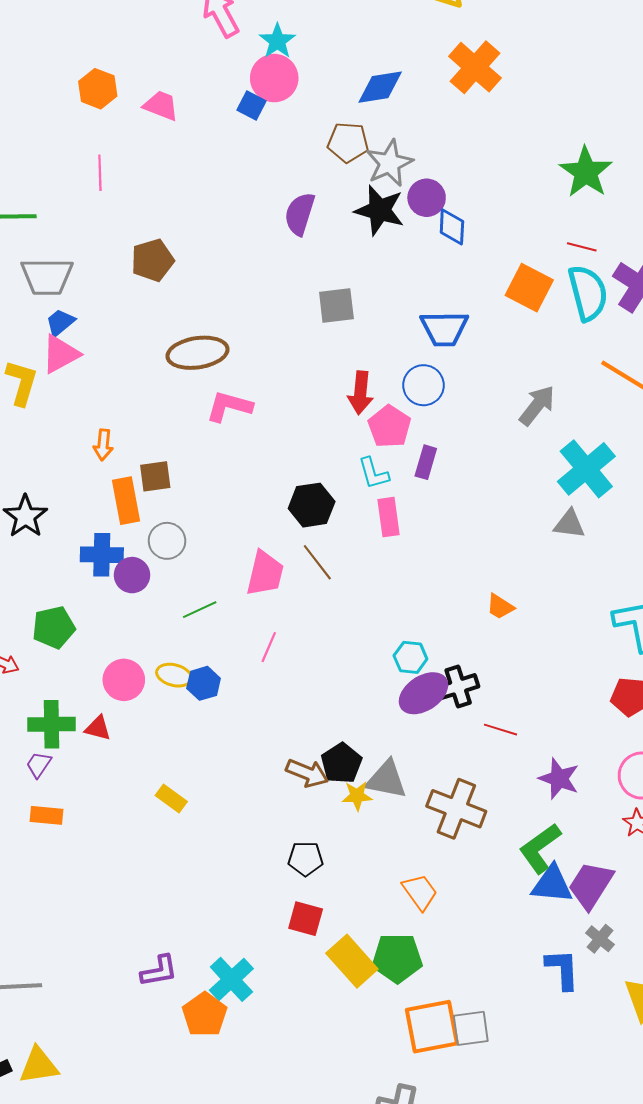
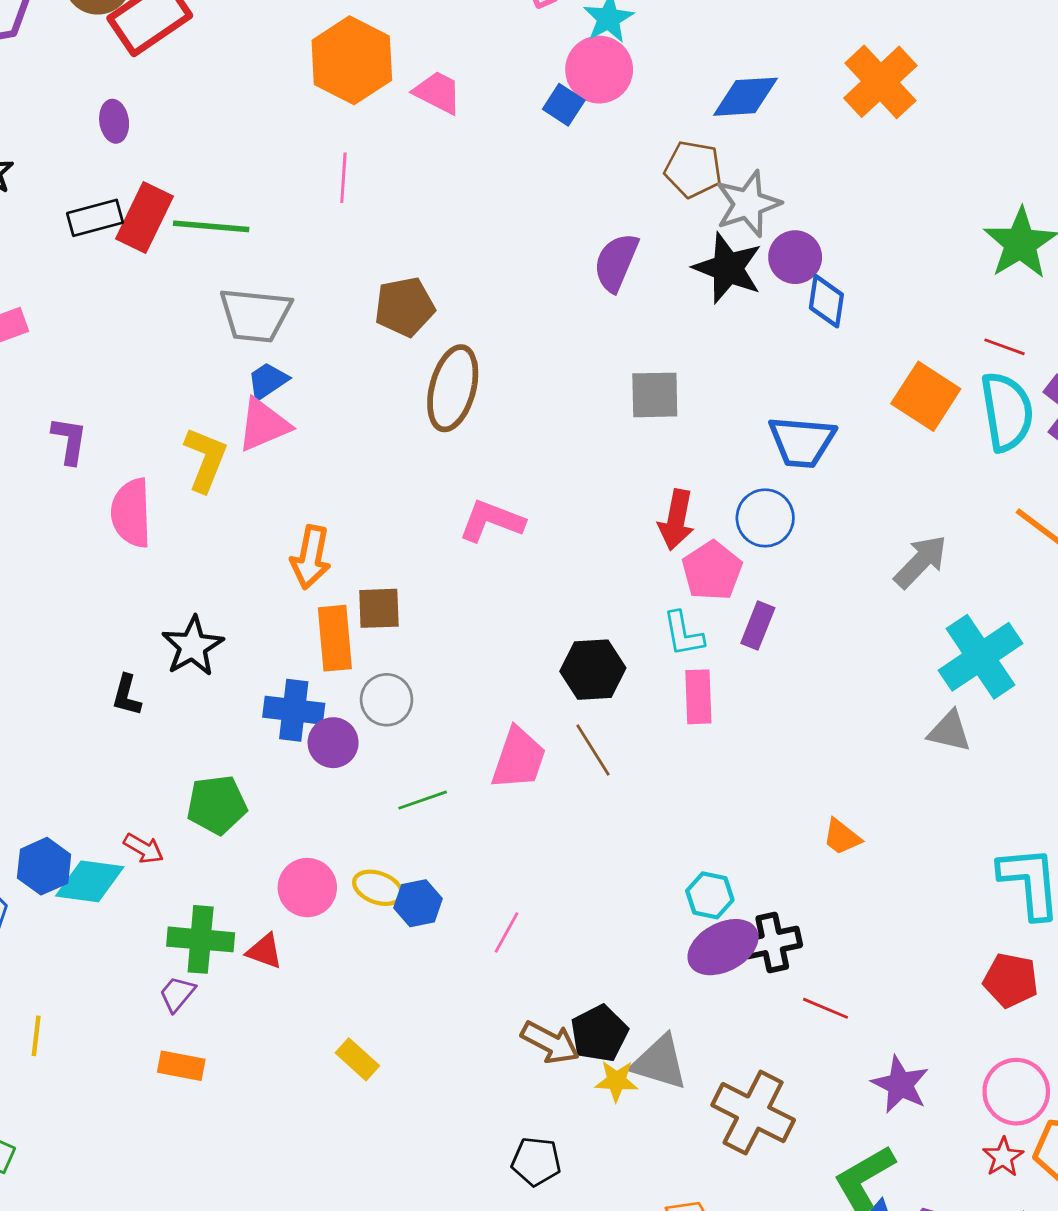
orange hexagon: (98, 89) -> (352, 60), size x1.5
brown ellipse: (197, 353) -> (453, 388), moved, turned -72
orange arrow: (103, 445) -> (311, 557), size x1.4
pink line: (269, 647) -> (507, 932), moved

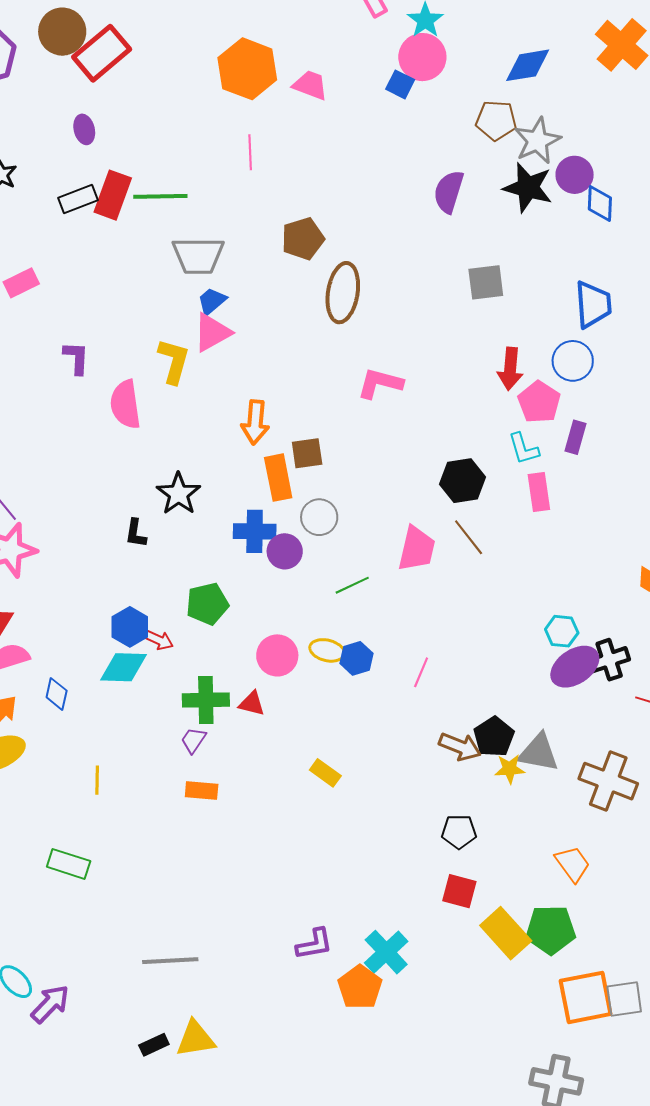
blue trapezoid: (802, 442) -> (593, 304), turned -93
blue hexagon: (44, 866) -> (130, 627), moved

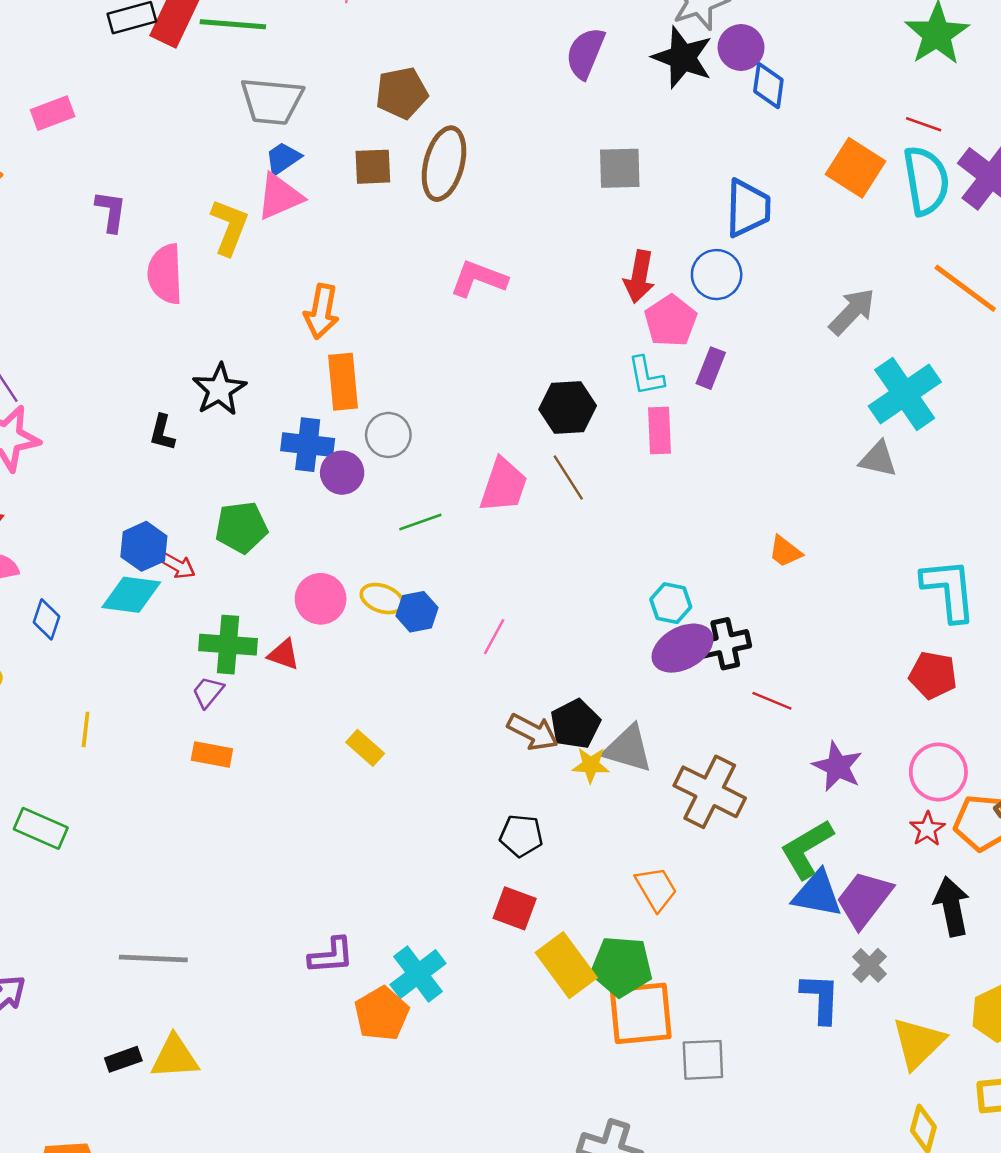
brown square: (307, 453) -> (373, 167), moved
orange square: (586, 997) -> (641, 1013), moved

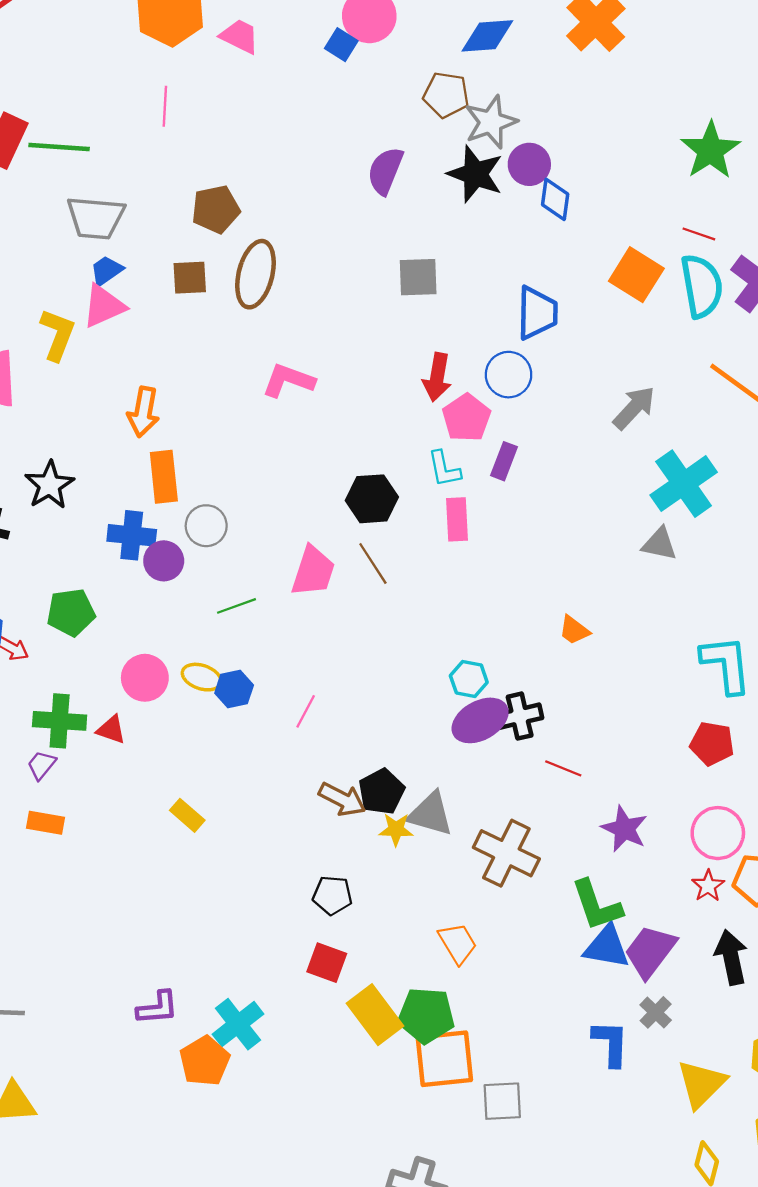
green L-shape: (807, 849) -> (597, 905), turned -78

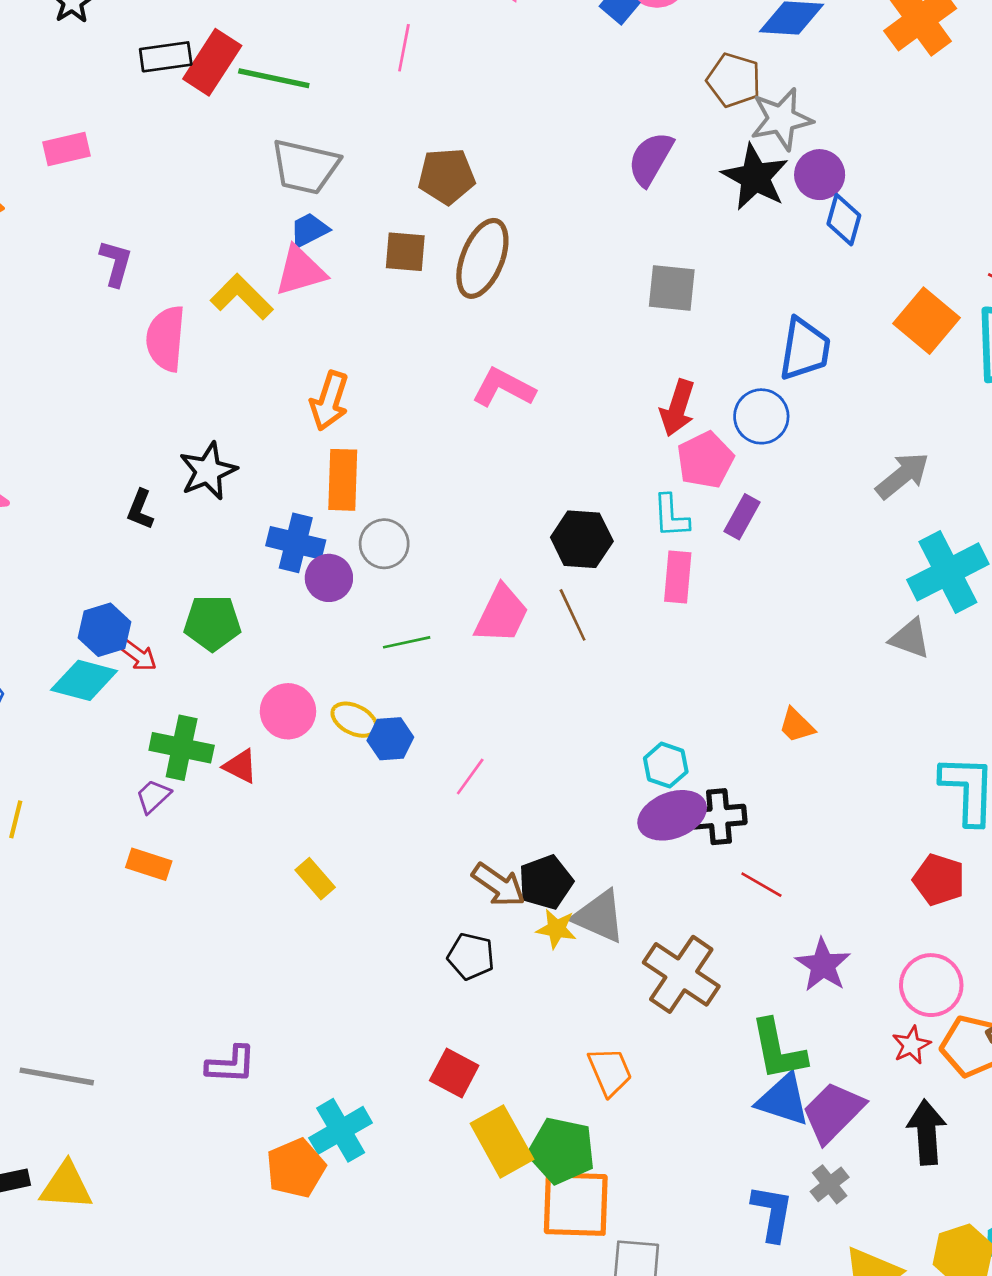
yellow L-shape: (57, 335) -> (242, 297), turned -74
black pentagon: (332, 895) -> (471, 956), moved
purple L-shape: (158, 1008) -> (231, 1065), moved

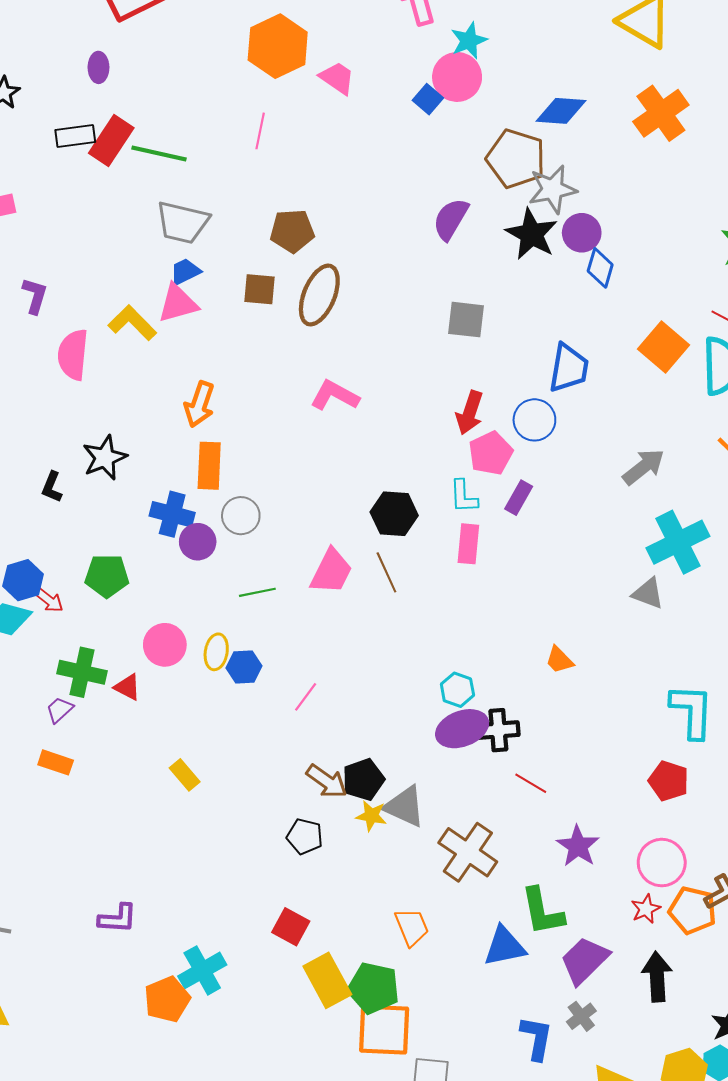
brown pentagon: (734, 80) -> (516, 159), size x1.4
yellow ellipse: (354, 720) -> (216, 652), turned 72
blue triangle: (783, 1100) -> (505, 946), moved, turned -30

